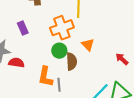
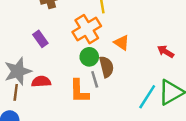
gray line: (59, 85) -> (95, 79), moved

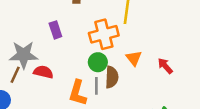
red arrow: (166, 52) -> (165, 66), moved

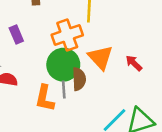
orange triangle: (134, 58) -> (100, 57), size x1.5
green circle: (98, 62) -> (63, 65), size x1.6

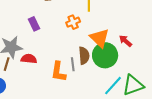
orange cross: (67, 35) -> (73, 22), size x0.6
green circle: (63, 65) -> (105, 55), moved

